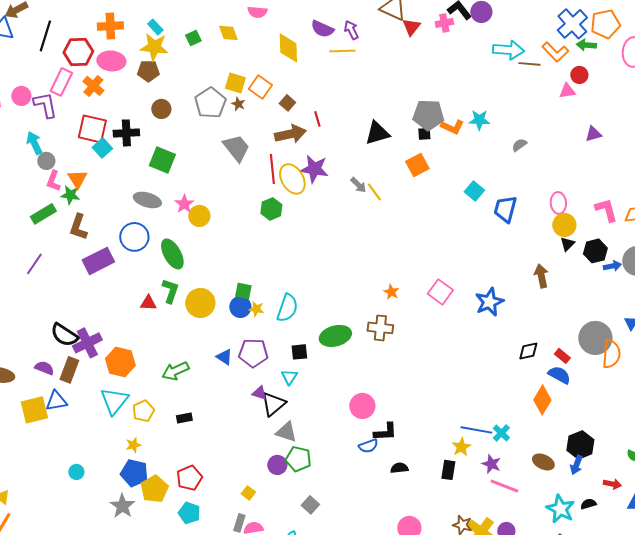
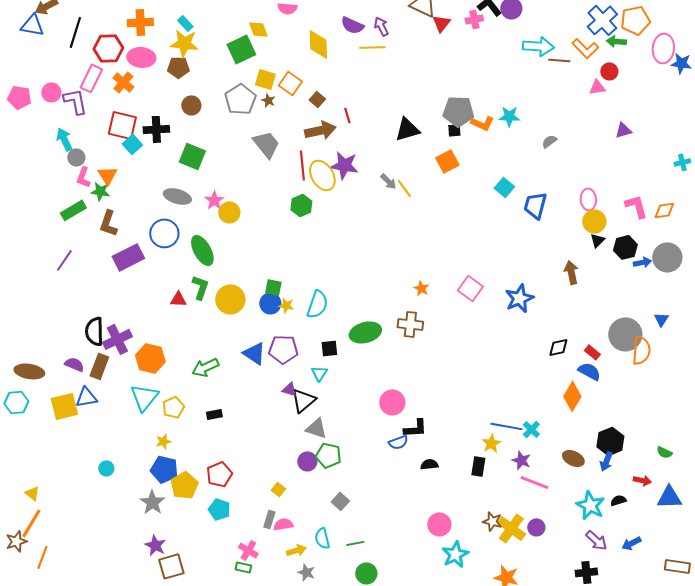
green square: (193, 38) -> (241, 49), moved, size x1.8
black semicircle: (64, 335) -> (94, 331), turned 56
blue triangle: (224, 357) -> (254, 353), size x1.4

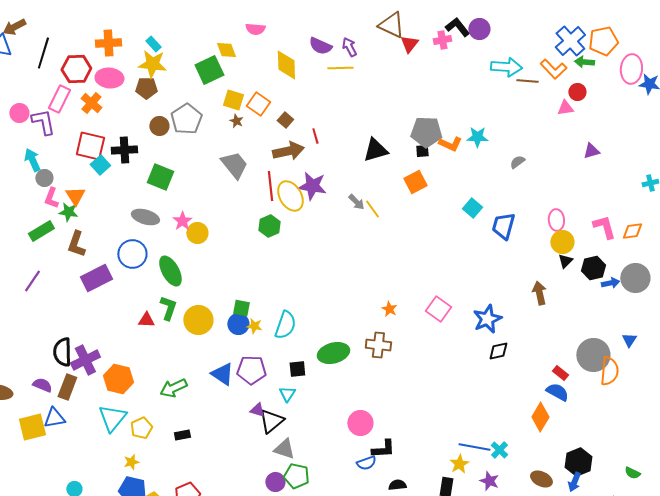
gray pentagon: (240, 99) -> (186, 119), moved
black diamond: (558, 347) -> (498, 351), moved

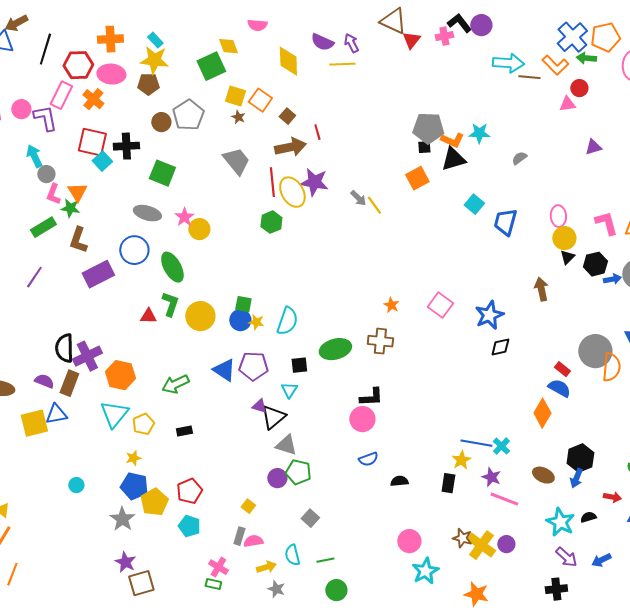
black triangle: (375, 150) -> (453, 159), moved
black L-shape: (383, 449) -> (371, 397), moved

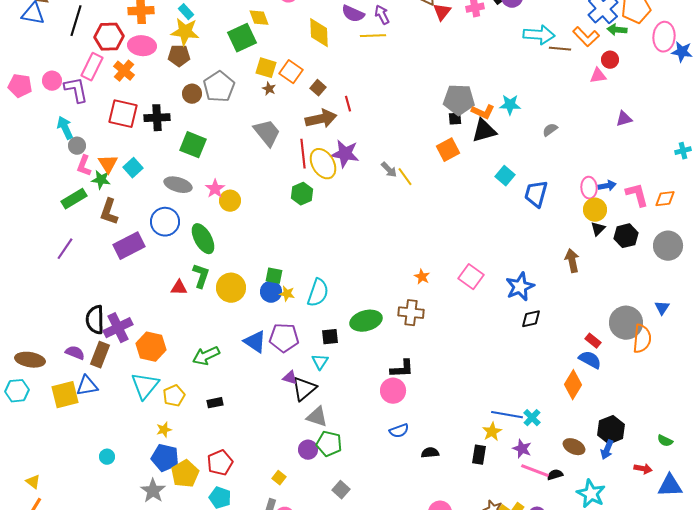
cyan square: (102, 161) -> (133, 168), moved
blue arrow: (612, 279) -> (607, 186), moved
black semicircle: (588, 517) -> (555, 475), moved

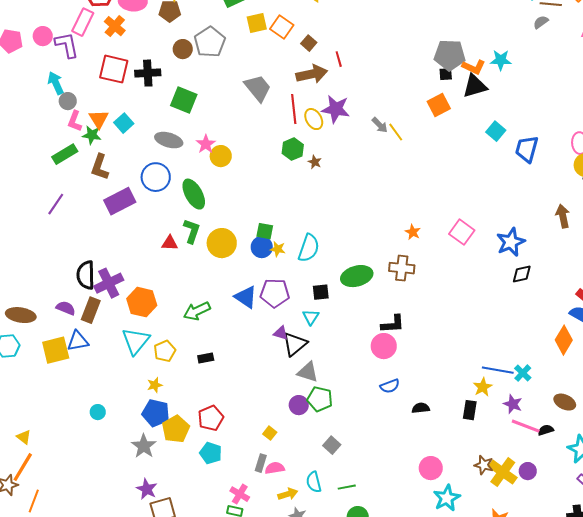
yellow square: (266, 68) -> (257, 23), turned -30
brown star: (269, 89) -> (315, 162), moved
gray semicircle: (550, 130) -> (541, 22), moved
yellow ellipse: (323, 164) -> (314, 119), size x0.7

